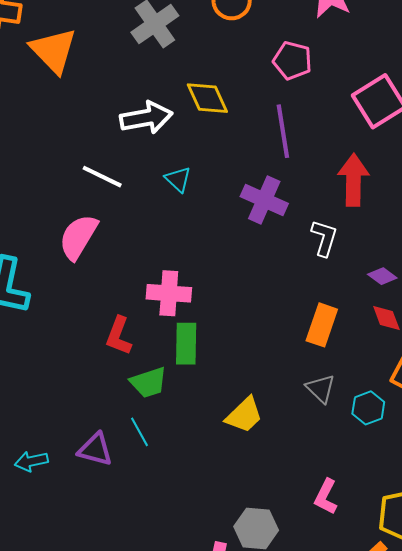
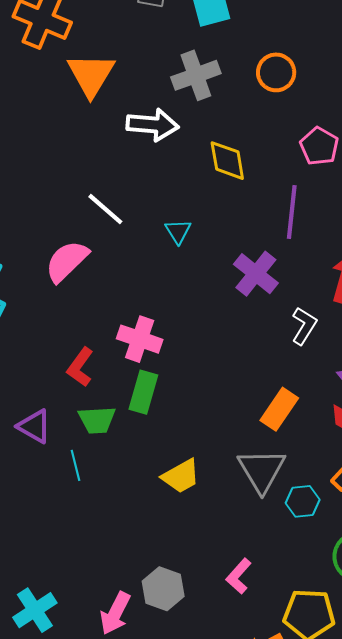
white arrow: (146, 118) -> (153, 125), moved
gray triangle: (321, 389) -> (262, 470), size x1.6
purple triangle: (95, 449) -> (34, 426), moved

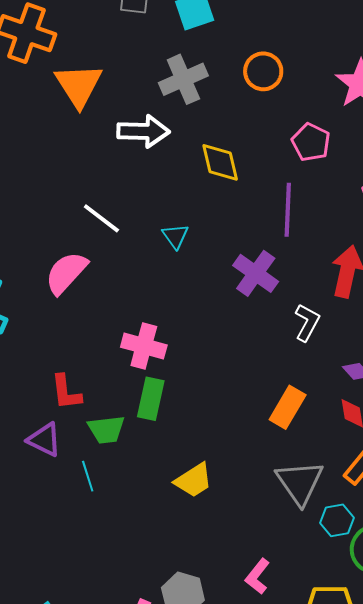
red L-shape: (80, 367) -> (66, 392), moved, turned -39
gray triangle: (262, 470) -> (300, 482), moved
cyan hexagon: (303, 501) -> (337, 520), moved

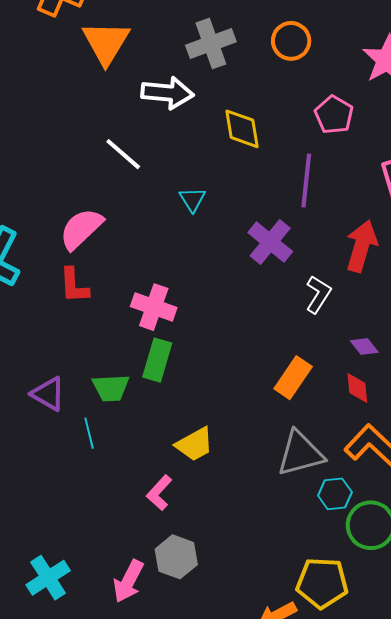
white line: (101, 218) -> (123, 154), moved
red L-shape: (66, 392) -> (74, 285), moved
gray triangle: (300, 482) -> (300, 453), turned 46
pink L-shape: (257, 576) -> (159, 493), moved

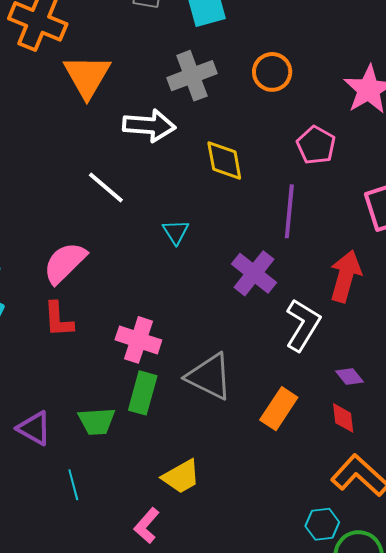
white L-shape: (318, 294) -> (303, 325), size x1.4
cyan line: (89, 433) -> (73, 485), moved
gray triangle: (300, 453) -> (209, 376), moved, turned 42

